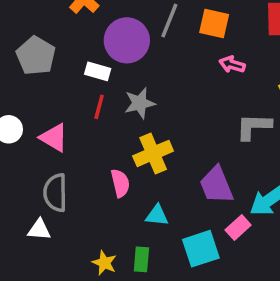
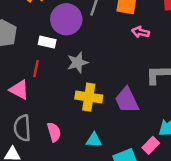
red line: (99, 107) -> (36, 69), moved
yellow cross: (153, 153) -> (89, 97), turned 35
pink semicircle: (120, 183) -> (54, 132), moved
purple trapezoid: (216, 185) -> (127, 100), moved

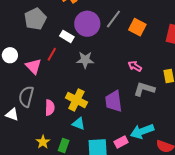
pink arrow: (140, 32) -> (135, 66), moved
yellow cross: (89, 97) -> (76, 100), moved

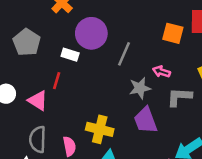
gray line: (113, 19) -> (124, 54), moved
orange square: (137, 27) -> (173, 33), moved
gray star: (85, 60) -> (140, 88), moved

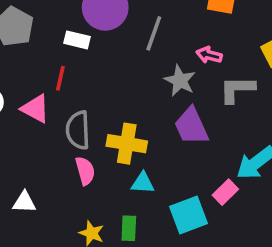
gray star: (140, 88) -> (180, 81), turned -30
gray semicircle: (38, 139) -> (78, 130), moved

